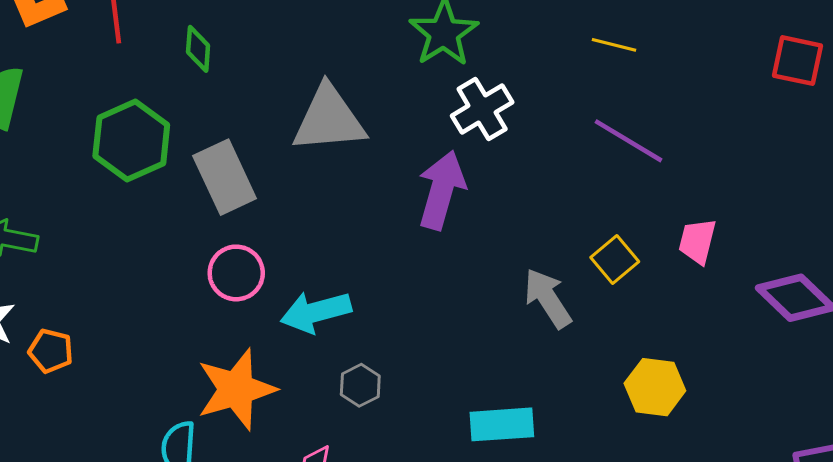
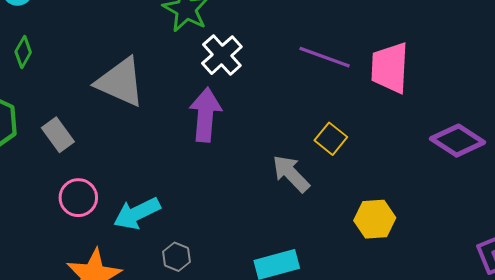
green diamond: (198, 49) -> (23, 52), turned 36
gray triangle: (329, 119) -> (120, 82), turned 40
gray rectangle: (225, 177) -> (58, 135), size x0.7
pink trapezoid: (697, 241) -> (390, 68), moved, size x1.6

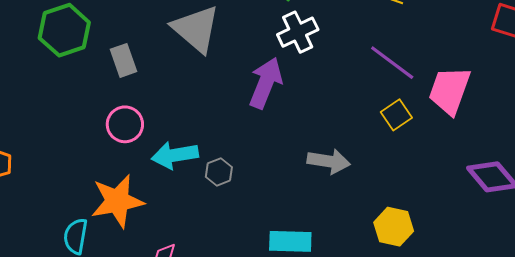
yellow square: (331, 139) -> (396, 115), moved
gray arrow: (291, 174) -> (329, 161), turned 126
gray hexagon: (177, 257) -> (219, 172), moved

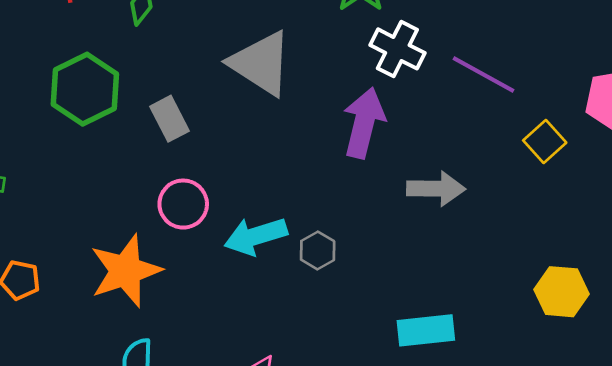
white cross: (298, 32) -> (397, 49), turned -30
purple line: (392, 63) -> (484, 74), moved
gray arrow: (329, 161) -> (436, 189), moved
orange star: (117, 201) -> (126, 271), moved

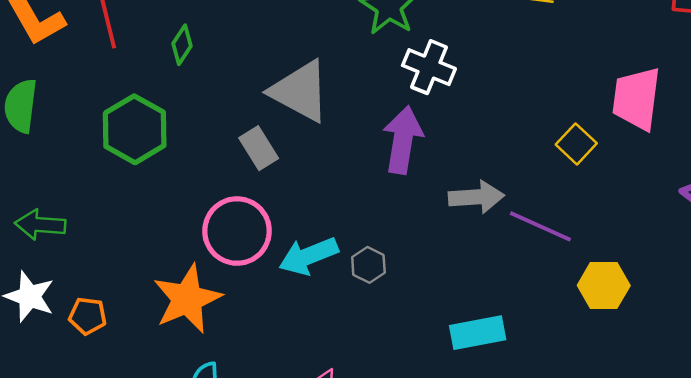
purple line: (484, 74) -> (540, 226), moved
gray rectangle: (170, 119) -> (259, 148), moved
pink circle: (183, 204) -> (237, 231), size x1.4

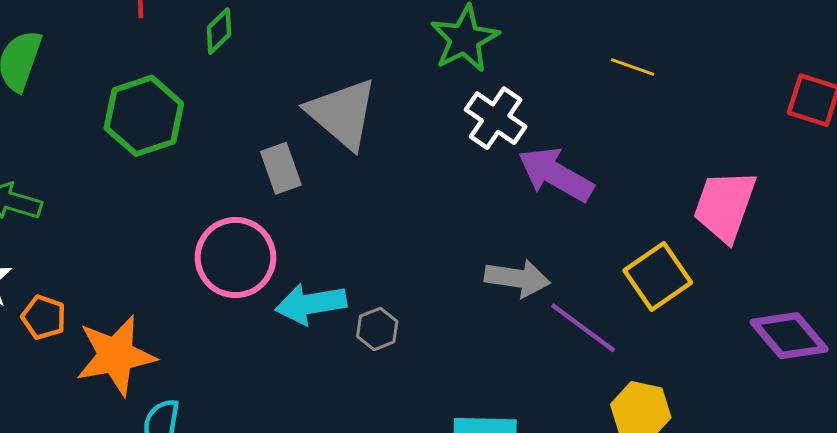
purple arrow: (403, 140) -> (556, 174), moved, turned -82
yellow square: (576, 144) -> (658, 276), moved, size x1.4
orange star: (187, 299) -> (116, 355), moved

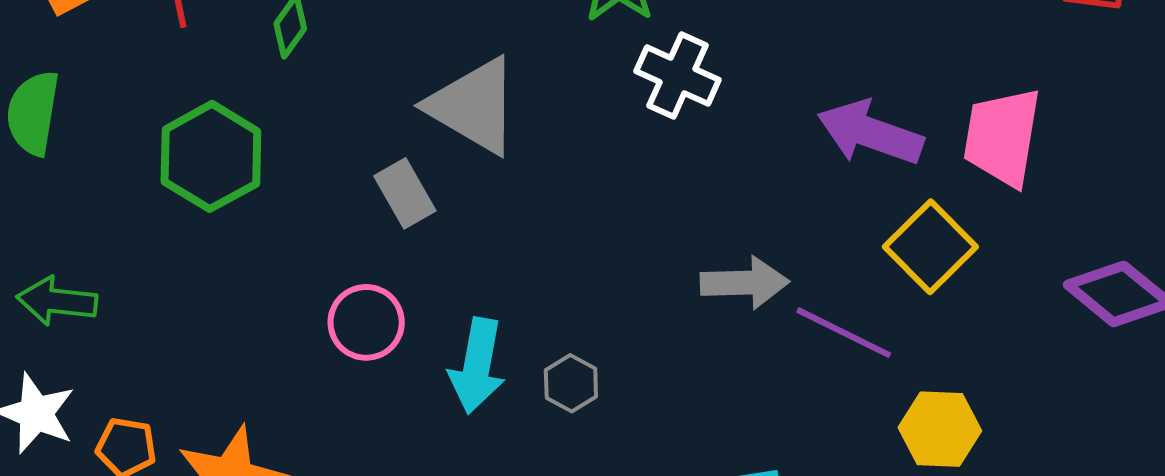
purple arrow: (556, 174) -> (870, 133), moved
pink circle: (235, 258) -> (366, 322), size x0.7
cyan arrow: (311, 304) -> (477, 366), turned -60

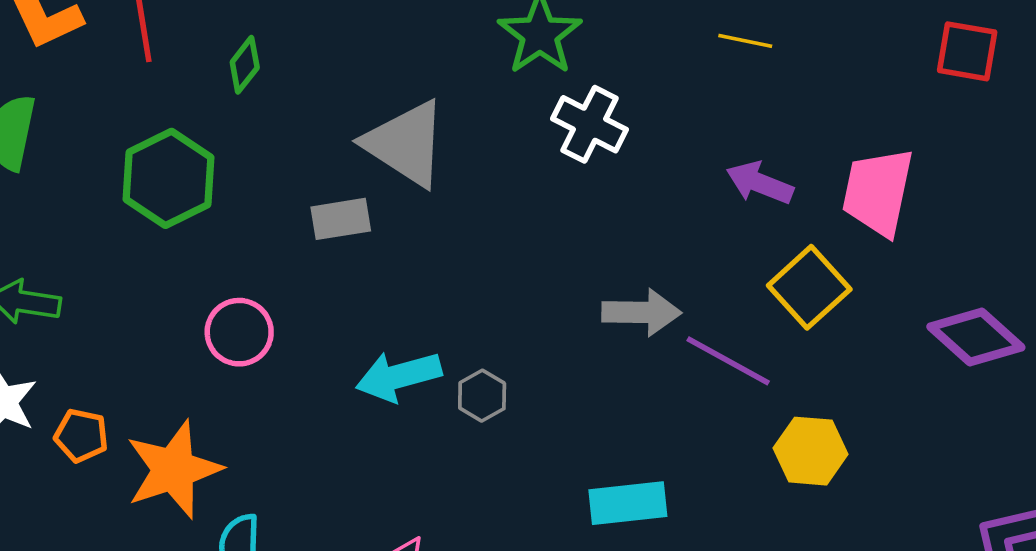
purple arrow: (870, 133) -> (760, 183), size x0.7
gray rectangle: (405, 193) -> (341, 219), turned -72
pink circle: (366, 322) -> (239, 332), moved
cyan arrow: (477, 366) -> (399, 376), turned 62

